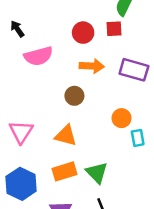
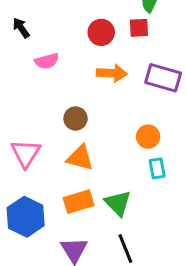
pink semicircle: (38, 56) -> (47, 61), size x0.7
brown circle: (74, 96) -> (76, 118), moved
cyan rectangle: (138, 138) -> (157, 168), moved

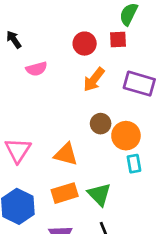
orange arrow: (112, 73) -> (94, 80), turned 125
brown circle: (76, 118) -> (101, 124), moved
orange circle: (148, 137) -> (126, 136), size x1.4

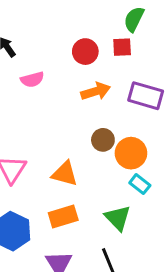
orange arrow: (94, 80) -> (96, 91), turned -145
cyan rectangle: (134, 164) -> (140, 184), turned -42
green triangle: (99, 194) -> (118, 218), moved

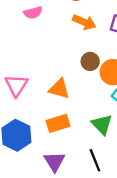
orange arrow: (96, 91) -> (84, 22), turned 40

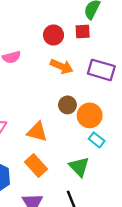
orange rectangle: (58, 123) -> (36, 166), turned 65

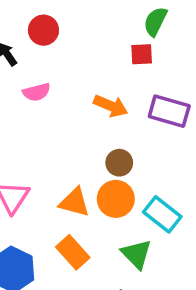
red circle: (53, 35) -> (43, 30), moved
orange circle: (90, 115) -> (116, 199), moved
cyan rectangle: (97, 140) -> (162, 214), size x1.5

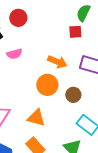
brown circle: (119, 163) -> (73, 95), moved
orange circle: (116, 199) -> (47, 85), moved

